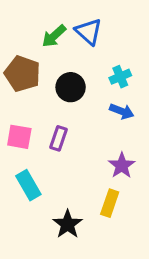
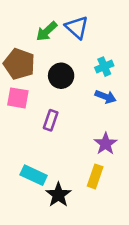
pink square: (19, 137) -> (18, 98), moved
cyan rectangle: (28, 185) -> (34, 175), moved, turned -35

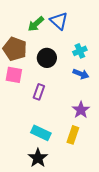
cyan rectangle: (34, 175) -> (41, 133), moved
black star: (58, 195) -> (38, 158), moved

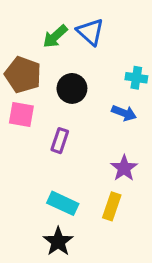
cyan cross: (80, 51) -> (136, 78), moved, turned 32

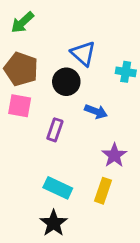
blue triangle: (90, 32) -> (83, 53), moved
green arrow: (55, 36) -> (22, 22), moved
blue arrow: (124, 113) -> (96, 111), moved

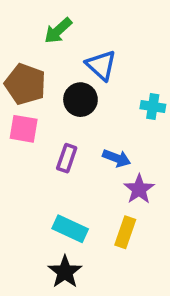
green arrow: (22, 22) -> (58, 31), moved
cyan cross: (126, 72) -> (153, 106), moved
blue arrow: (96, 111) -> (117, 158), moved

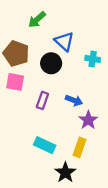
cyan cross: (153, 106) -> (93, 59), moved
black star: (65, 272) -> (65, 173), moved

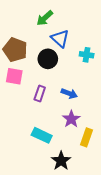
green arrow: (37, 20) -> (45, 18), moved
purple star: (88, 120) -> (71, 119), moved
yellow rectangle: (80, 147) -> (87, 137), moved

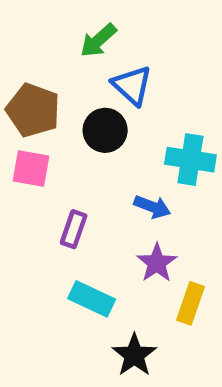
cyan cross: (87, 55) -> (190, 160), moved, size x1.5
purple rectangle: (40, 94) -> (74, 229), moved

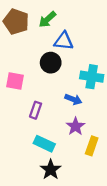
blue triangle: (132, 85) -> (64, 41), turned -36
brown pentagon: (33, 110) -> (16, 22), moved
black star: (134, 355) -> (51, 170), moved

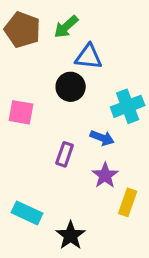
cyan cross: (92, 77) -> (128, 106), turned -30
purple rectangle: (36, 110) -> (65, 154), moved
cyan rectangle: (44, 144) -> (27, 213), moved

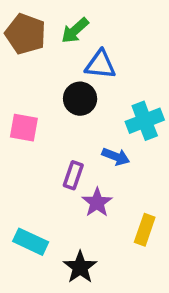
purple star: (105, 175) -> (97, 203), moved

